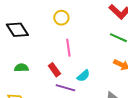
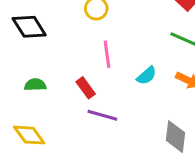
cyan semicircle: (83, 76) -> (147, 76), moved

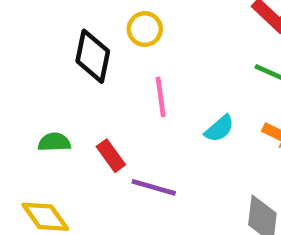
black diamond: (29, 27) -> (93, 56), moved, turned 44
red rectangle: (86, 88) -> (111, 156), moved

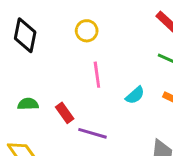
black diamond: (93, 56) -> (25, 35), moved

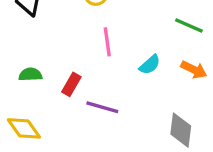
red rectangle: (65, 113) -> (71, 84), turned 66

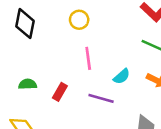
purple line: (102, 107) -> (101, 98), moved

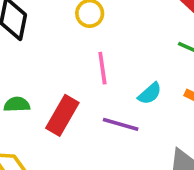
red rectangle: (60, 92) -> (62, 115), size x1.5

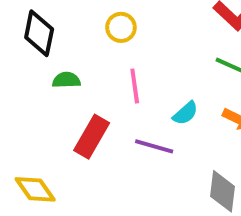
green semicircle: (17, 104) -> (66, 80), moved

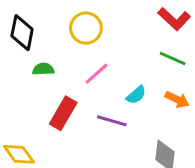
yellow circle: (121, 27) -> (86, 28), size x1.4
pink line: (135, 86) -> (97, 74), turned 56

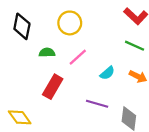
green semicircle: (43, 69) -> (47, 53), moved
purple line: (112, 121) -> (97, 104), moved

